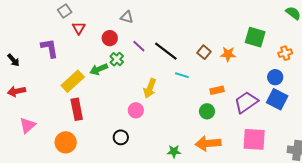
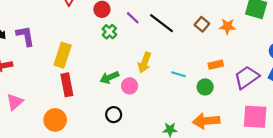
purple L-shape: (50, 48) -> (25, 36), moved
green arrow: (99, 69) -> (109, 77), moved
cyan line: (182, 75) -> (179, 74), moved
yellow rectangle: (73, 81) -> (63, 55), turned -30

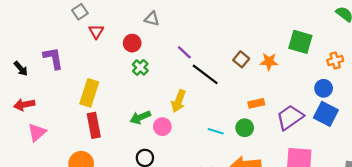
purple line: (133, 18) -> (184, 52), moved
black line: (161, 23) -> (205, 74), moved
purple L-shape: (25, 36) -> (53, 58), moved
cyan line: (179, 74) -> (216, 131), moved
pink triangle: (15, 102) -> (37, 132), moved

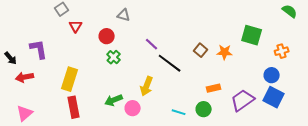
red arrow: (24, 105) -> (25, 77), moved

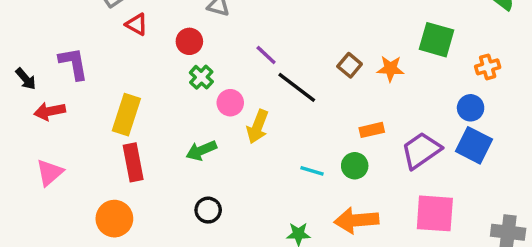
red triangle: (76, 26) -> (137, 24), turned -32
pink circle: (133, 108) -> (230, 103), moved

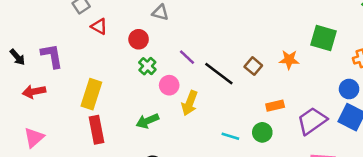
purple line: (266, 55) -> (187, 57), moved
brown square: (350, 65) -> (253, 66), moved
black arrow: (26, 79) -> (17, 57), moved

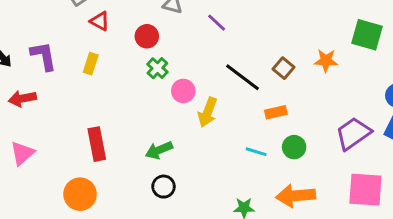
purple line: (187, 57) -> (217, 23), moved
yellow rectangle: (91, 94) -> (91, 64), moved, size x0.6
orange rectangle: (275, 106) -> (276, 112), moved
green arrow: (147, 121) -> (159, 150), moved

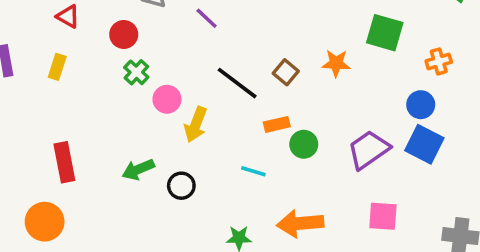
green circle: (294, 147) -> (304, 144), moved
black circle: (164, 187) -> (181, 186), moved
pink square: (365, 190) -> (383, 216), size x0.7

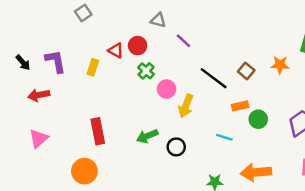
red triangle: (68, 16) -> (116, 50), moved
purple line: (207, 18) -> (183, 41), moved

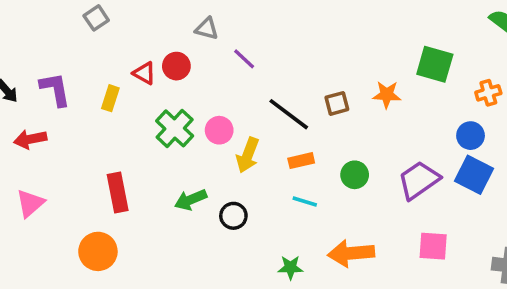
green cross: (146, 71) -> (175, 128), moved, size x1.5
brown square: (246, 71) -> (337, 103), turned 35
orange rectangle: (240, 106) -> (301, 161), moved

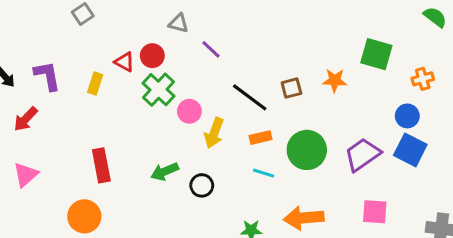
green cross: (175, 128) -> (158, 90), moved
red arrow: (30, 139) -> (26, 119), turned -36
green circle: (355, 175) -> (307, 150), size x1.6

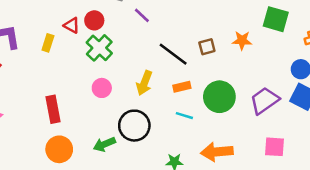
pink circle: (189, 111) -> (102, 88), moved
green arrow: (165, 172) -> (104, 144), moved
black circle: (202, 185) -> (134, 126), size x1.6
orange circle: (84, 216) -> (59, 149), moved

